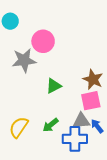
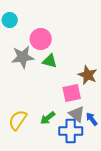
green triangle: (54, 86) -> (50, 61), moved, turned 42
pink square: (91, 101) -> (72, 93), moved
gray triangle: (81, 121) -> (77, 114), turned 42

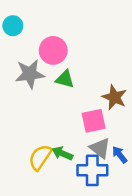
green arrow: (48, 118) -> (62, 153), turned 63
yellow semicircle: (18, 120) -> (40, 157), moved

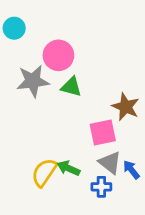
blue cross: (92, 170) -> (101, 187), size x0.6

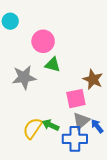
gray star: (33, 81) -> (24, 77), moved
gray triangle: (110, 163) -> (81, 121), turned 42
blue cross: (101, 187) -> (75, 139), size x1.6

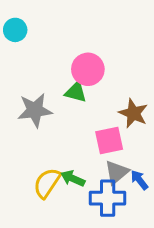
pink circle: (43, 41) -> (88, 69), moved

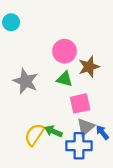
green triangle: (76, 92) -> (64, 79), moved
gray star: (35, 110) -> (26, 81), turned 30
brown star: (133, 113) -> (89, 67), moved, turned 30

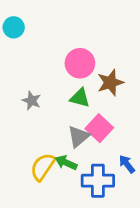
gray star: (26, 81) -> (32, 101), size x0.6
pink square: (80, 103) -> (99, 128), turned -35
gray triangle: (86, 127) -> (79, 136), moved

